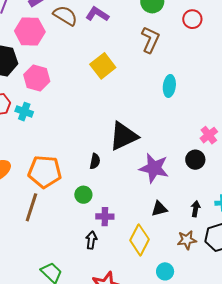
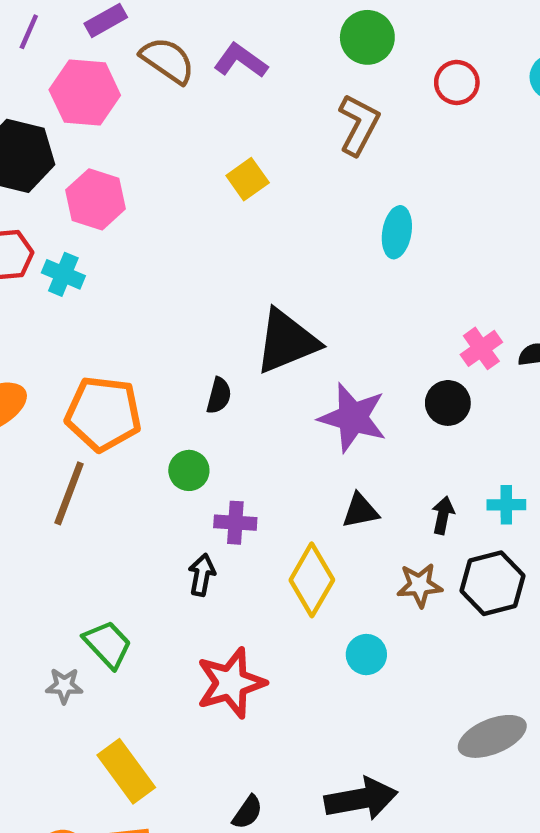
yellow square: (103, 66) -> (248, 179), size x0.7

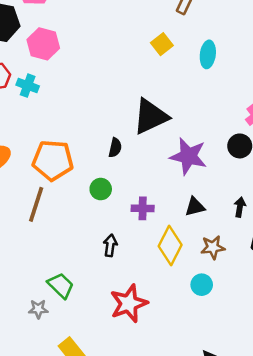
yellow square: (248, 179) -> (162, 44), moved
purple cross: (235, 523) -> (143, 208), moved
brown star: (420, 585) -> (213, 247), moved

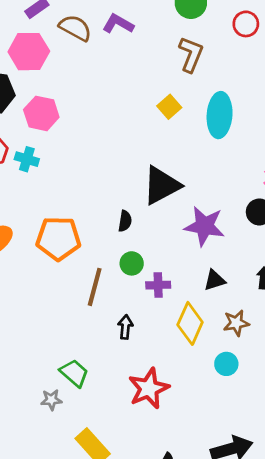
cyan ellipse: (208, 54) -> (220, 115), size x1.5
green circle: (101, 189) -> (132, 263), moved
brown line: (36, 204) -> (95, 287), moved

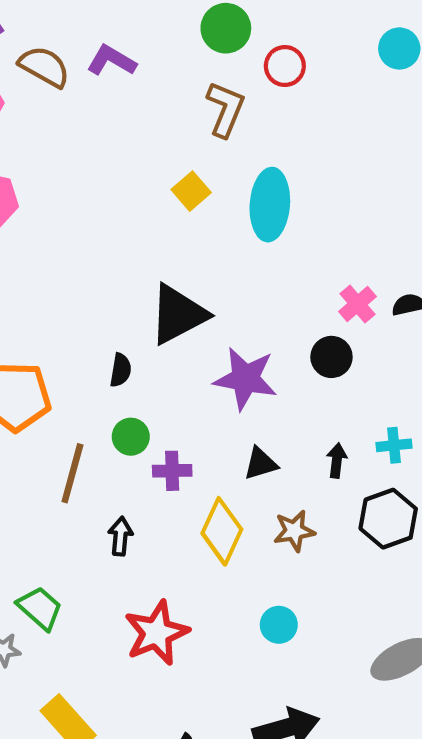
red circle: (246, 24) -> (285, 66), moved
cyan circle: (226, 364) -> (279, 625), moved

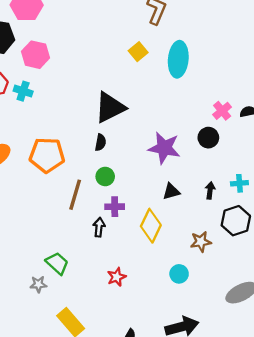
black triangle: (178, 314) -> (110, 108), moved
purple cross: (172, 471) -> (115, 207), moved
brown star: (294, 531) -> (201, 242), moved
red star: (157, 633) -> (117, 277), size x0.6

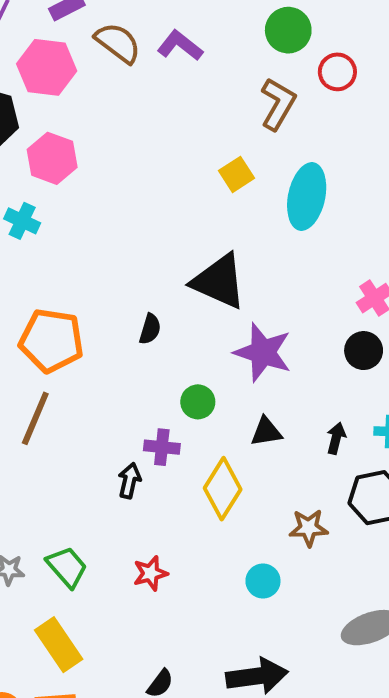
black triangle: (110, 108) -> (219, 281), moved, turned 44
black circle: (208, 138) -> (364, 351), moved
green circle: (105, 177) -> (198, 402), moved
brown line: (75, 195) -> (35, 418), moved
green trapezoid: (57, 263) -> (67, 567), moved

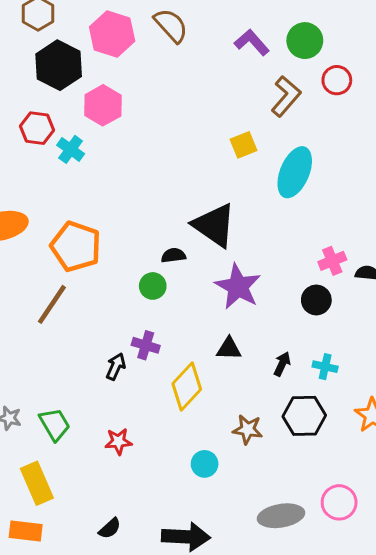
purple L-shape: (180, 46) -> (252, 42), moved
black semicircle: (150, 329) -> (173, 255), moved, turned -125
green circle: (198, 402) -> (153, 286), moved

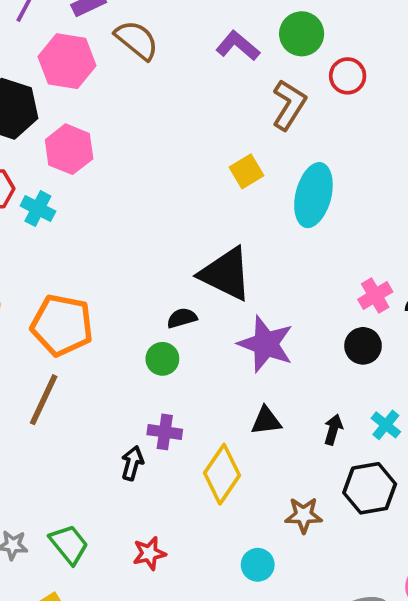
cyan cross: (325, 367) -> (386, 425), turned 35

